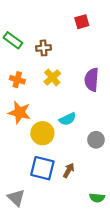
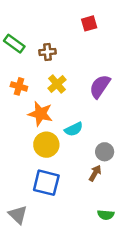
purple semicircle: (92, 80) -> (100, 86), turned 30
orange star: (19, 112) -> (40, 114), moved
brown arrow: (69, 170) -> (95, 173), moved

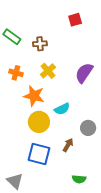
brown arrow: (95, 173) -> (68, 145), moved
green semicircle: (106, 215) -> (79, 179), moved

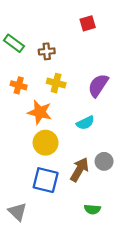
yellow cross: (48, 71) -> (56, 83), turned -35
cyan semicircle: (62, 109) -> (85, 123), moved
gray circle: (88, 128) -> (104, 161), moved
brown arrow: (68, 145) -> (79, 170), size x1.5

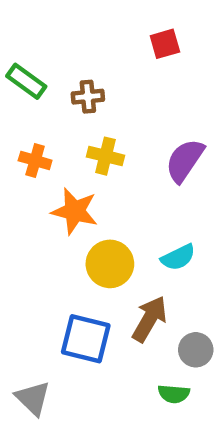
cyan semicircle: (85, 123) -> (178, 257), moved
yellow circle: (46, 143) -> (110, 264), moved
gray circle: (104, 161) -> (196, 350), moved

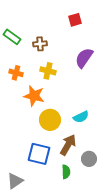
purple semicircle: (185, 160) -> (84, 58), moved
green semicircle: (174, 394) -> (66, 172), moved, turned -96
gray triangle: (33, 398) -> (15, 181), turned 42

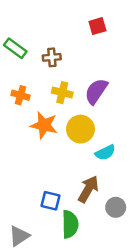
purple semicircle: (84, 58) -> (96, 91), moved
yellow circle: (50, 120) -> (80, 129), moved
blue square: (39, 154) -> (51, 201), size x0.7
green semicircle: (66, 172) -> (70, 224), moved, size x1.5

